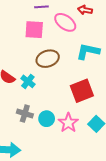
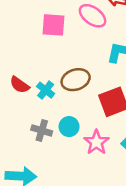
brown ellipse: (48, 59) -> (76, 80), moved
cyan circle: (47, 119) -> (69, 127), moved

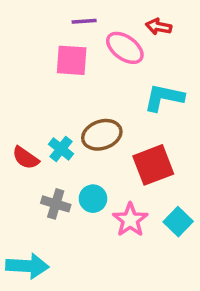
red semicircle: (20, 85) -> (26, 158), moved

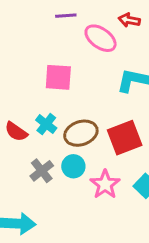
pink square: (72, 60) -> (58, 77), moved
brown ellipse: (102, 135) -> (81, 133), moved
gray cross: (56, 204) -> (42, 171), turned 35

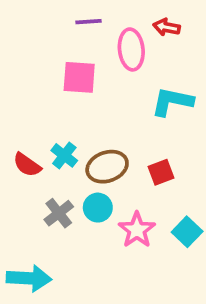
pink ellipse: (101, 38) -> (131, 49), turned 48
pink square: (58, 77) -> (79, 77), moved
red square: (125, 138) -> (161, 172), size x0.6

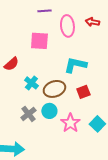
red arrow: (167, 27) -> (92, 22), moved
cyan L-shape: (172, 102) -> (75, 65), moved
red semicircle: (27, 165) -> (11, 64), moved, turned -77

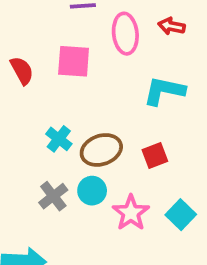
red semicircle: (11, 64) -> (22, 71), moved, turned -77
cyan L-shape: (75, 65) -> (164, 91), moved

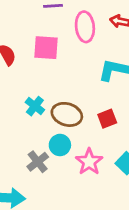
brown ellipse: (101, 150) -> (67, 114), turned 36
gray cross: (53, 196) -> (38, 162), moved

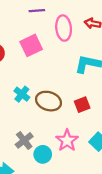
pink square: (46, 48) -> (31, 45), turned -30
cyan circle: (60, 145) -> (43, 154), moved

